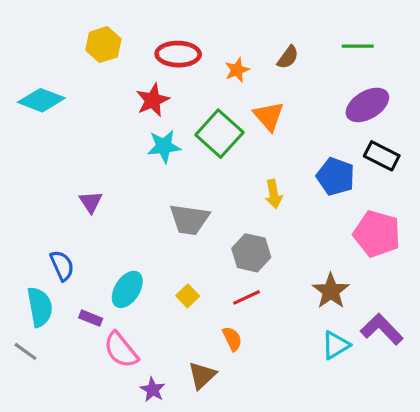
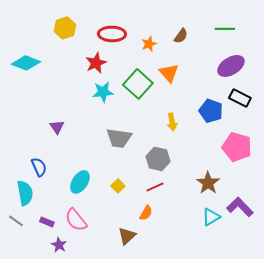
purple rectangle: (91, 318) -> (47, 222), moved
orange semicircle: (232, 339) -> (146, 213), turned 56
purple star: (153, 390) -> (59, 245), moved

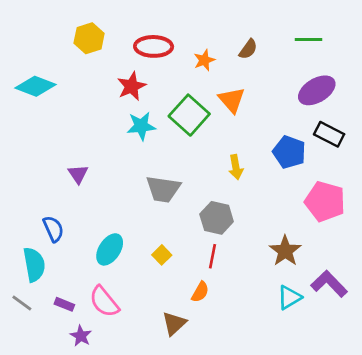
red line: (155, 187) -> (212, 256), turned -54

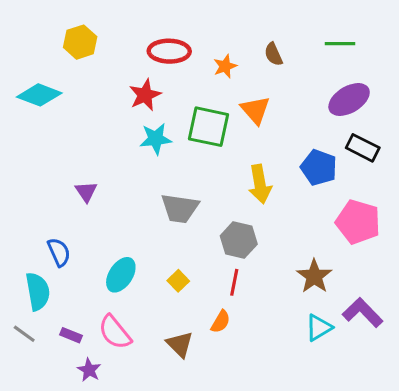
yellow hexagon: (89, 38) -> (80, 42), moved
brown semicircle: (248, 49) -> (273, 54), turned 120
green square: (189, 115) -> (209, 127), turned -30
yellow arrow: (236, 167) -> (260, 184), size x1.4
brown triangle: (174, 324) -> (180, 344), moved, turned -32

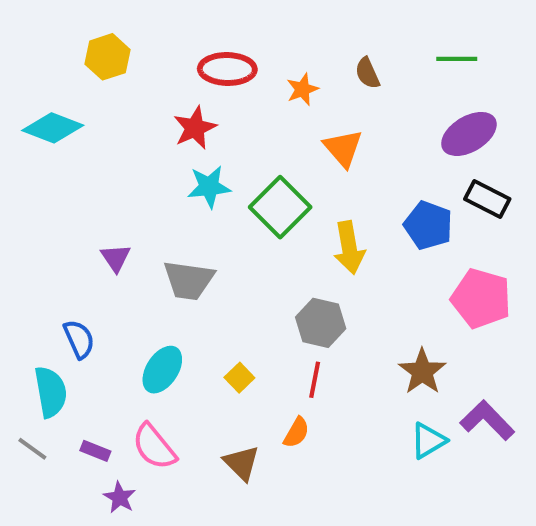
green square: (209, 127) -> (280, 207), moved, turned 33
gray trapezoid: (180, 208) -> (189, 280), moved

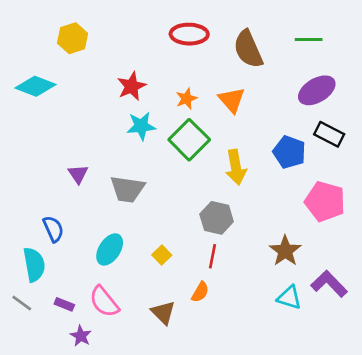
red ellipse: (227, 69) -> (189, 34), moved
brown semicircle: (367, 73) -> (248, 49), size x1.8
orange star: (302, 89) -> (186, 99), moved
cyan triangle: (428, 441) -> (289, 298), turned 48

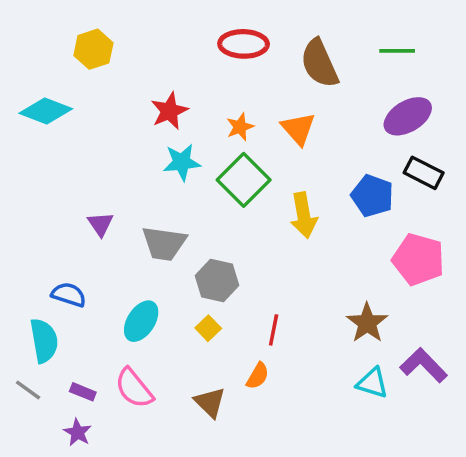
gray hexagon: (217, 218) -> (217, 281), moved
blue semicircle: (53, 229) -> (69, 295), turned -48
purple star: (81, 336) -> (78, 432), moved

